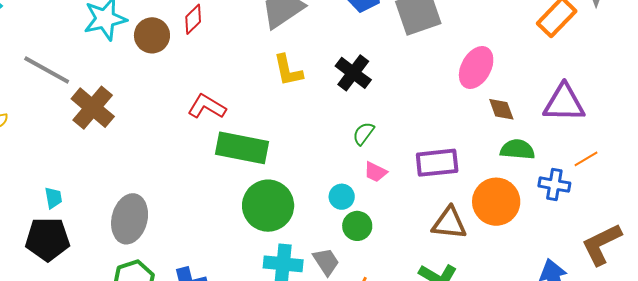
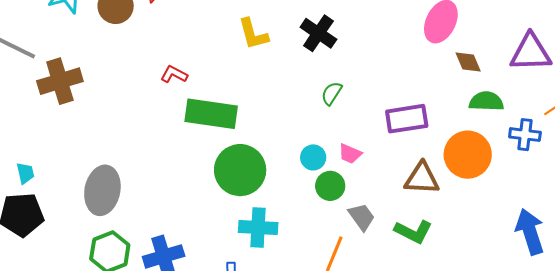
red L-shape: (207, 107) -> (174, 74), size x0.7
brown cross: (93, 108) -> (60, 81), turned 36
pink trapezoid: (375, 172) -> (350, 154), moved
gray trapezoid: (326, 262) -> (362, 217), moved

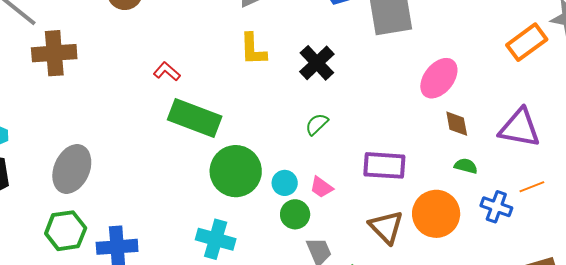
green semicircle: (486, 101) -> (466, 166), size x0.7
green circle: (240, 170) -> (236, 171), moved
brown triangle: (422, 178) -> (386, 227), turned 30

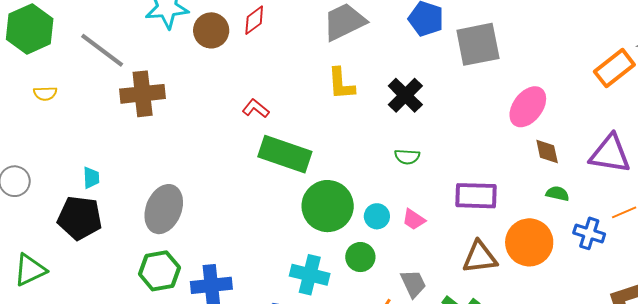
green semicircle: (317, 124) -> (407, 157), turned -130
green circle: (295, 214) -> (360, 257), moved
brown triangle: (386, 227) -> (480, 257), turned -51

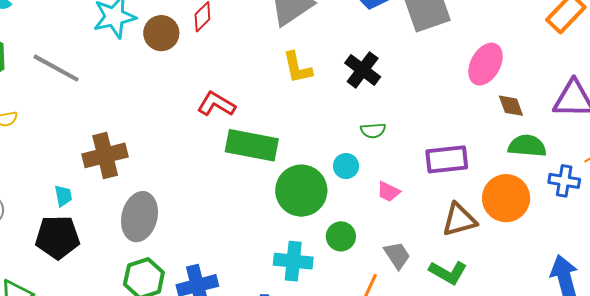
brown cross: (143, 94) -> (105, 155), moved
red L-shape: (256, 109) -> (216, 104), size x1.4
green semicircle: (557, 194) -> (527, 146), size x1.6
cyan circle: (377, 216) -> (346, 166), moved

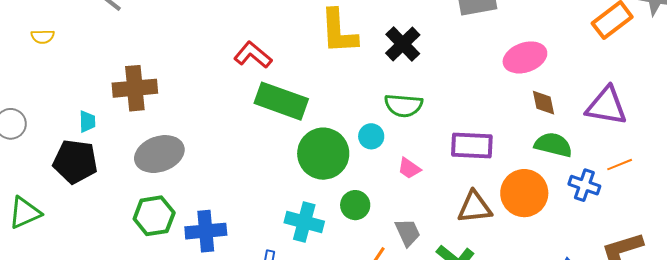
pink ellipse: (486, 64) -> (525, 57), turned 33
yellow L-shape: (297, 68) -> (339, 32), size x1.4
green semicircle: (373, 130) -> (404, 105), size x1.5
gray ellipse: (139, 217) -> (159, 154), turned 48

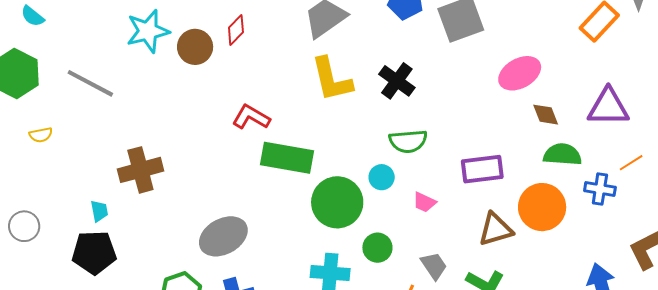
gray ellipse: (159, 154) -> (223, 236), moved

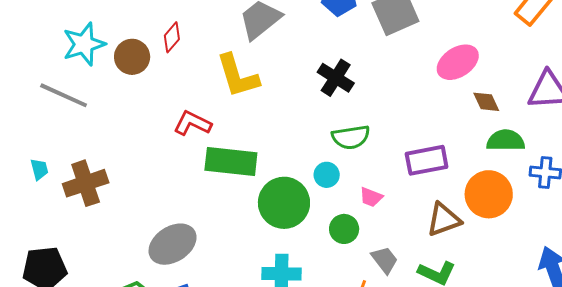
yellow L-shape: (332, 79) -> (238, 76), moved
gray line: (90, 83) -> (64, 95), moved
cyan trapezoid: (99, 211) -> (39, 169), moved
green circle: (377, 248) -> (344, 229), moved

